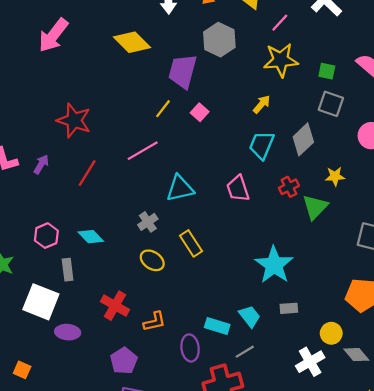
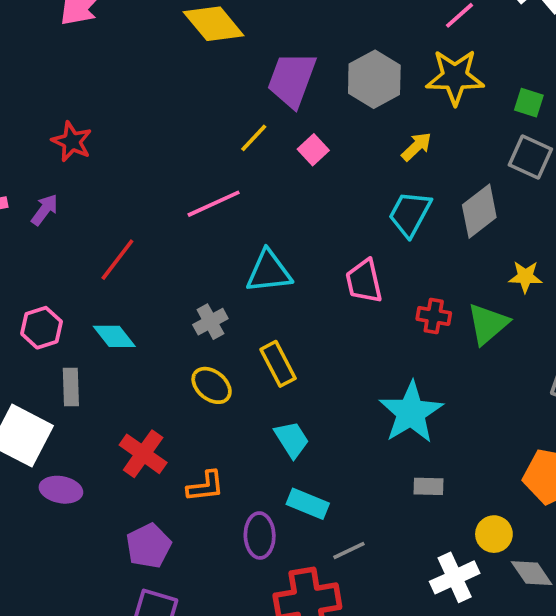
gray hexagon: (219, 40) -> (374, 79), moved
red star: (74, 120) -> (72, 142), moved, size x0.7
red line: (87, 173) -> (117, 260), moved
red cross: (289, 187) -> (434, 316), moved, turned 30
cyan trapezoid: (250, 316) -> (292, 439), moved

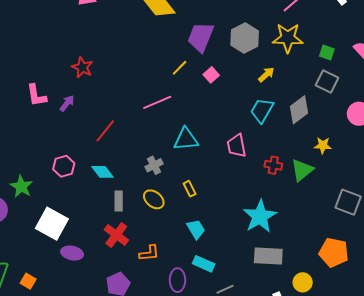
yellow rectangle: (278, 364) -> (190, 189), size x0.7
gray rectangle: (71, 387) -> (119, 201), moved
gray rectangle: (428, 486) -> (268, 256), size x1.8

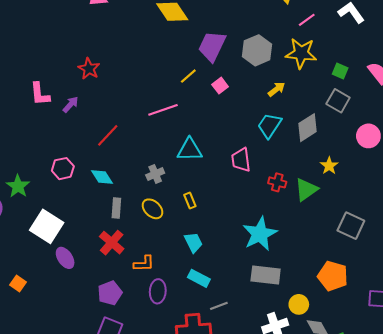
yellow star: (323, 145) -> (329, 166), turned 30
purple ellipse: (72, 253) -> (65, 258), turned 40
purple ellipse: (177, 280) -> (158, 291), moved

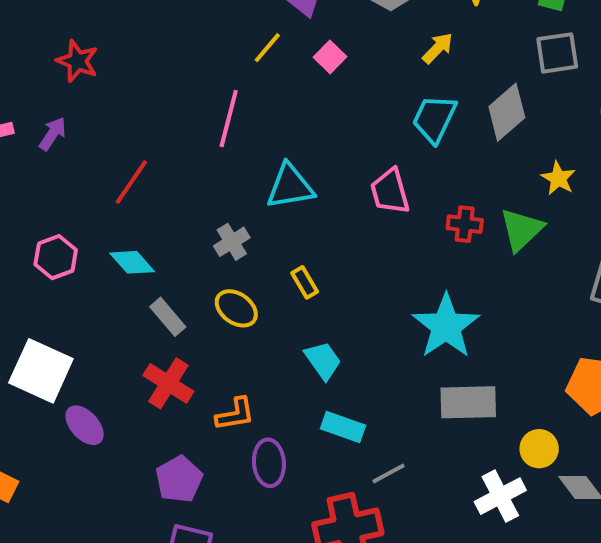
gray square: (338, 101) -> (557, 53), turned -30
pink line: (163, 110) -> (229, 118), turned -48
gray rectangle: (116, 208) -> (168, 317), turned -36

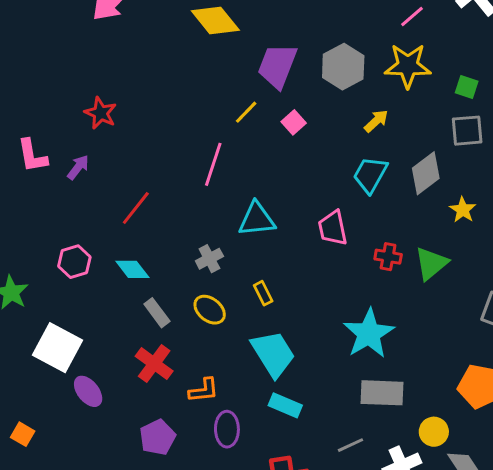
yellow star: (558, 178) -> (463, 210), moved
cyan trapezoid: (323, 360) -> (273, 354), size x1.6
gray line: (389, 474) -> (351, 445), moved

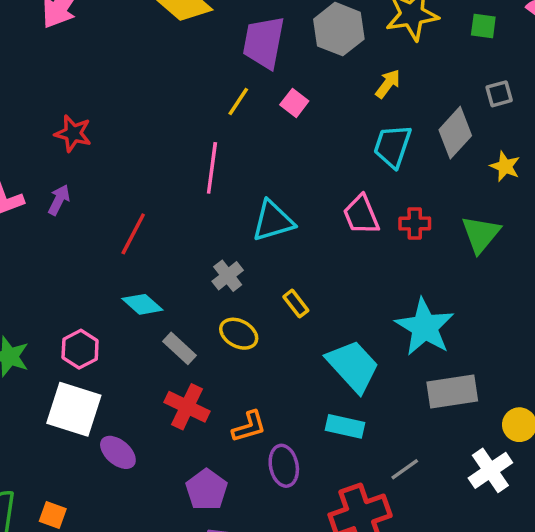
gray square: (467, 131) -> (499, 94), moved, size x0.7
red cross: (388, 257) -> (415, 224), moved
pink hexagon: (74, 262) -> (80, 349), moved
cyan trapezoid: (273, 354) -> (353, 366), moved
gray line: (351, 445) -> (405, 469), moved

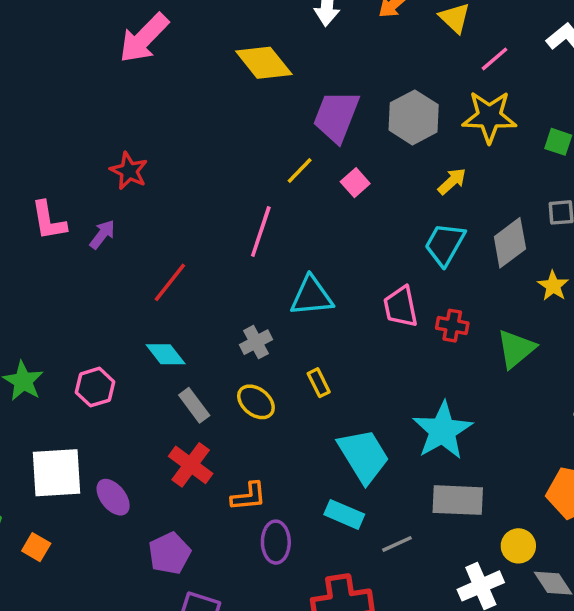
white square: (74, 409) -> (56, 473), moved, turned -32
gray line: (405, 469) -> (397, 544), moved
purple pentagon: (207, 490) -> (170, 553), moved

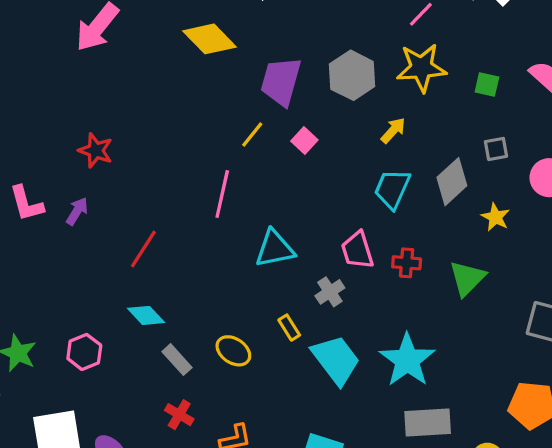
gray cross: (256, 342) -> (330, 292), moved
cyan trapezoid: (364, 456) -> (336, 360), moved
red cross: (191, 465) -> (179, 415), size x0.7

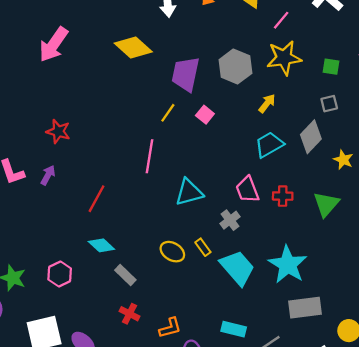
gray square: (496, 149) -> (329, 104), moved
cyan trapezoid: (392, 189) -> (269, 145), turned 40
yellow ellipse: (233, 351) -> (172, 252), moved

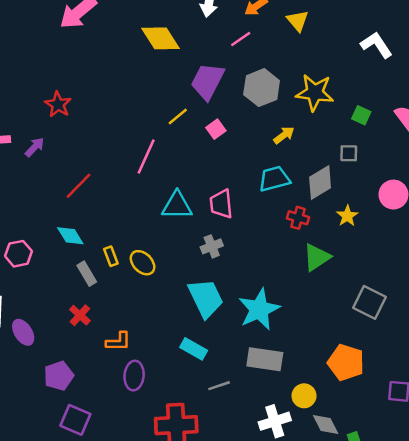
pink line: (281, 20) -> (241, 39), moved
pink trapezoid: (247, 189) -> (221, 204), moved
red cross: (283, 196) -> (298, 218), moved
yellow rectangle: (203, 247) -> (111, 256), moved
cyan rectangle: (234, 329) -> (194, 349), moved

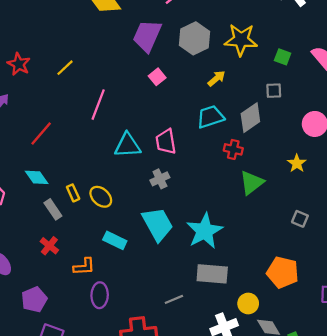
yellow line: (178, 117) -> (65, 68), moved
yellow star: (347, 216) -> (297, 163), moved
gray square: (370, 302) -> (300, 219), size x0.6
cyan rectangle: (194, 349) -> (115, 240), moved

